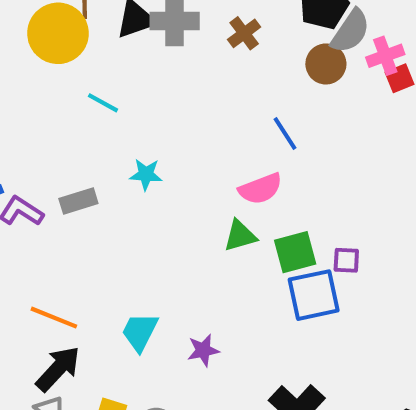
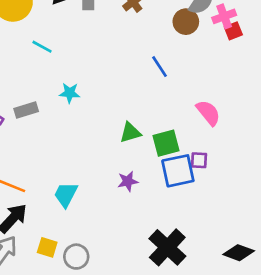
pink semicircle: (260, 189) -> (208, 113), moved, turned -108
purple square: (346, 260) -> (199, 160), moved
purple star: (203, 350) -> (128, 181), moved

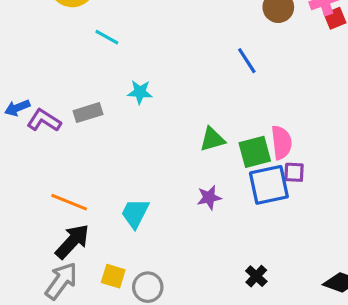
pink semicircle: (208, 113) -> (281, 142), moved, turned 32
black cross: (167, 247) -> (256, 276), size x0.5

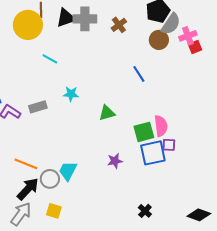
green triangle: (212, 139) -> (107, 113), moved
gray circle: (148, 287) -> (50, 179), moved

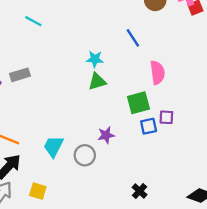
cyan star: (71, 94) -> (95, 59), moved
pink semicircle: (161, 126) -> (157, 73), moved
blue square: (153, 153) -> (149, 126), size x0.6
gray circle: (50, 179) -> (85, 155), moved

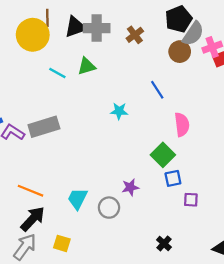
gray rectangle: (20, 75) -> (44, 127), size x1.5
green triangle: (97, 81) -> (87, 66), moved
green square: (138, 103) -> (163, 155), turned -30
purple square: (166, 117) -> (191, 200), moved

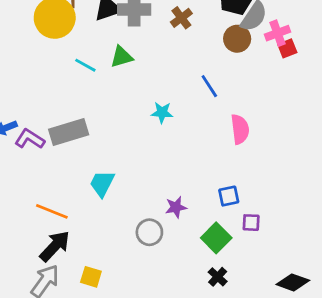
green square: (163, 155) -> (216, 238), moved
cyan trapezoid: (78, 199) -> (102, 184), moved

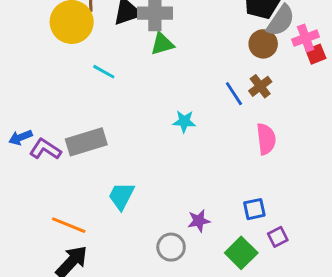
brown cross: (181, 18) -> (260, 86), moved
green triangle: (122, 57) -> (162, 44), moved
purple square: (251, 223) -> (278, 237), turned -30

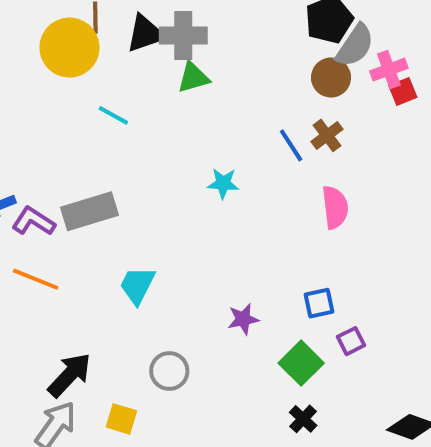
orange line: (69, 225) -> (36, 279), moved
gray circle: (171, 247) -> (169, 371), moved

